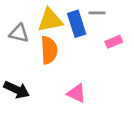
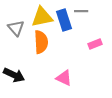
gray triangle: (19, 33) -> (16, 28), turned 36
pink rectangle: (114, 42) -> (95, 44), moved

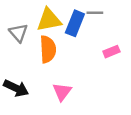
blue rectangle: (64, 20) -> (75, 23), turned 40
pink triangle: (64, 78) -> (62, 92), moved, turned 42

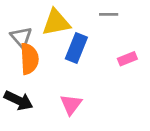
blue rectangle: (75, 23) -> (76, 48), moved
orange semicircle: (48, 49) -> (29, 59), moved

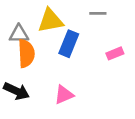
gray triangle: (21, 37) -> (19, 34), turned -50
pink triangle: (71, 104) -> (64, 95), turned 30

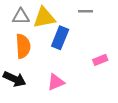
gray triangle: (19, 34) -> (21, 17), moved
pink rectangle: (115, 53) -> (100, 60), moved

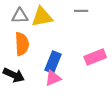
blue rectangle: (60, 38) -> (53, 62), moved
pink rectangle: (100, 60) -> (95, 57), size x1.5

